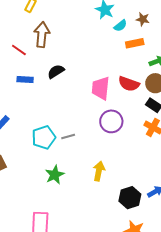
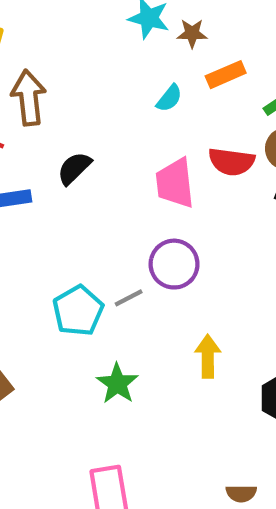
brown star: (143, 19) -> (192, 33), moved
cyan semicircle: (120, 26) -> (169, 98), moved
purple circle: (111, 121) -> (174, 264), moved

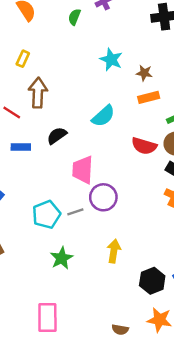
brown star: (192, 33) -> (144, 73), moved
cyan semicircle: (169, 98) -> (103, 116), moved, size x1.5
pink trapezoid: (175, 183) -> (83, 170), moved

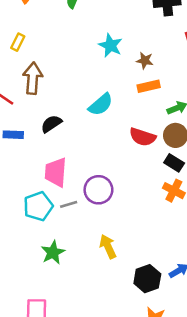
pink trapezoid: (83, 170) -> (56, 172), moved
yellow arrow: (114, 251) -> (108, 247), turned -35

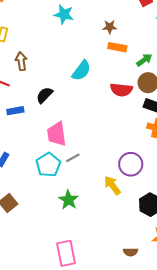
cyan star: (110, 45) -> (64, 14), moved
brown arrow: (33, 78) -> (21, 61), size x0.7
orange rectangle: (149, 86) -> (117, 47), turned 36
purple circle: (98, 190) -> (131, 164), moved

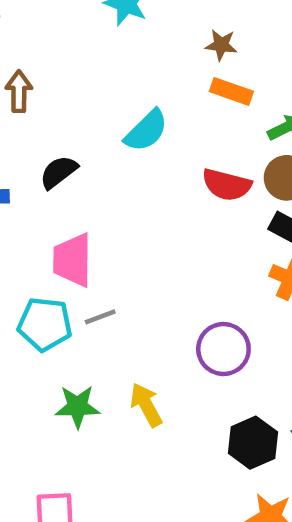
cyan pentagon: (48, 165) -> (45, 324), turned 30
yellow arrow: (112, 185) -> (146, 405), moved
green star: (69, 200) -> (77, 407), turned 30

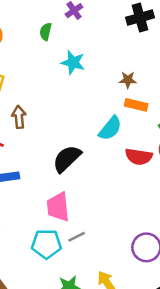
cyan semicircle: (146, 131) -> (110, 128), moved
black semicircle: (59, 172) -> (67, 159), moved, size x1.4

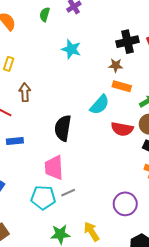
black cross: (140, 18) -> (127, 42), moved
green semicircle: (46, 32) -> (45, 14), moved
black semicircle: (67, 159) -> (63, 128), turned -40

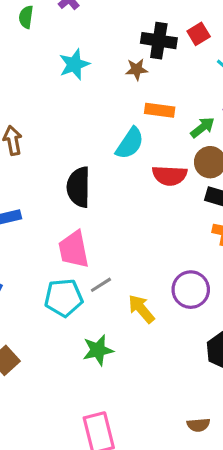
black cross: (127, 42) -> (159, 41), turned 30
cyan star: (71, 49) -> (74, 64), turned -30
brown star: (116, 65) -> (137, 69), moved
yellow arrow: (92, 231) -> (141, 309), moved

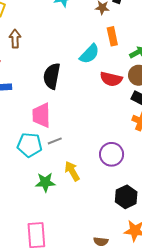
orange rectangle: (160, 110) -> (112, 36), turned 60
yellow arrow: (141, 309) -> (72, 171), moved

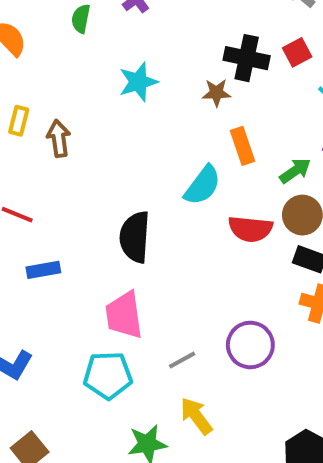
brown arrow: (15, 39) -> (59, 138), moved
gray line: (55, 141) -> (182, 360), moved
purple circle: (112, 154) -> (250, 345), moved

